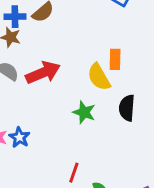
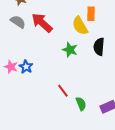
red arrow: (43, 73) -> (42, 23), turned -115
red line: (74, 173) -> (63, 91), turned -56

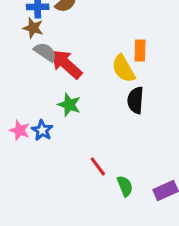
gray semicircle: (18, 22) -> (45, 52), moved
black semicircle: (99, 47) -> (135, 100), moved
green star: (70, 50) -> (69, 105), moved

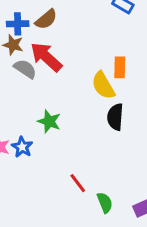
red arrow: (66, 64) -> (46, 57), moved

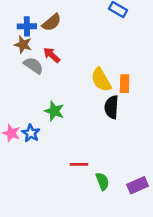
red arrow: (46, 57) -> (52, 55), size x0.6
orange rectangle: (120, 67) -> (125, 84), moved
red line: (78, 183) -> (79, 164), turned -54

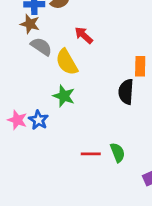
red arrow: (52, 55) -> (84, 35), moved
yellow semicircle: (101, 80) -> (67, 62), moved
green semicircle: (102, 181) -> (118, 152), moved

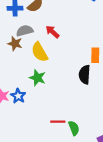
brown star: (30, 24) -> (15, 44), moved
gray semicircle: (41, 47) -> (25, 31), moved, turned -49
green semicircle: (118, 152) -> (74, 128), moved

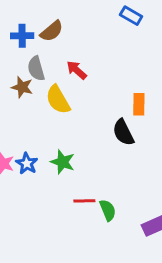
gray semicircle: (25, 31) -> (36, 69), turned -91
black semicircle: (85, 75) -> (123, 132), turned -30
green star: (37, 78) -> (63, 162), moved

